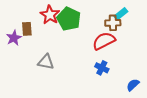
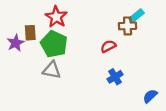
green pentagon: (69, 19) -> (54, 44), moved
red semicircle: (104, 41) -> (108, 46), moved, size x0.6
blue cross: (102, 68) -> (115, 77), turned 32

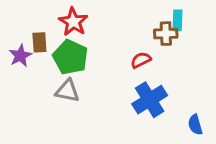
cyan rectangle: (137, 16) -> (178, 20), turned -49
blue cross: (115, 77) -> (150, 100), size x1.6
blue semicircle: (150, 96) -> (195, 125), turned -63

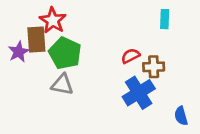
red star: (73, 22) -> (53, 20), moved
brown cross: (166, 34) -> (154, 67), moved
brown rectangle: (39, 42) -> (36, 40), size x1.4

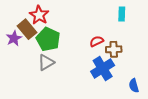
brown rectangle: (36, 40) -> (27, 29), turned -36
gray triangle: (62, 85) -> (46, 62), turned -42

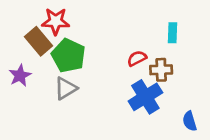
cyan rectangle: (122, 14) -> (173, 33), moved
red star: (39, 15) -> (56, 21), turned -30
purple star: (14, 38) -> (20, 75), moved

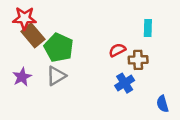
red star: (56, 21) -> (24, 18), moved
purple star: (20, 75) -> (22, 77), moved
blue cross: (145, 97) -> (125, 83), size x0.7

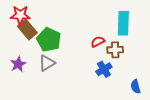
cyan rectangle: (148, 28) -> (123, 23), size x1.6

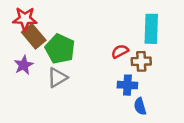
purple star: (18, 64) -> (24, 65), moved
blue cross: (104, 69) -> (127, 85), turned 35
blue semicircle: (136, 87) -> (140, 106), moved

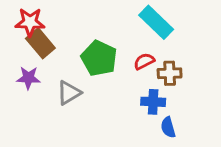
cyan rectangle: (151, 29) -> (156, 22), moved, turned -48
green pentagon: (60, 49) -> (99, 58), moved
purple star: (24, 65) -> (28, 78), turned 30

